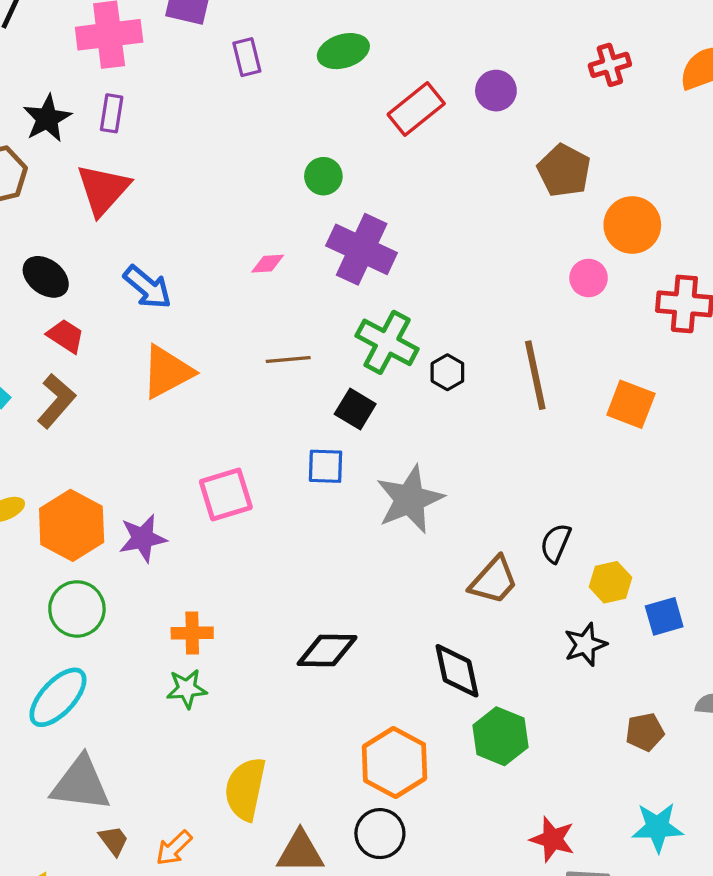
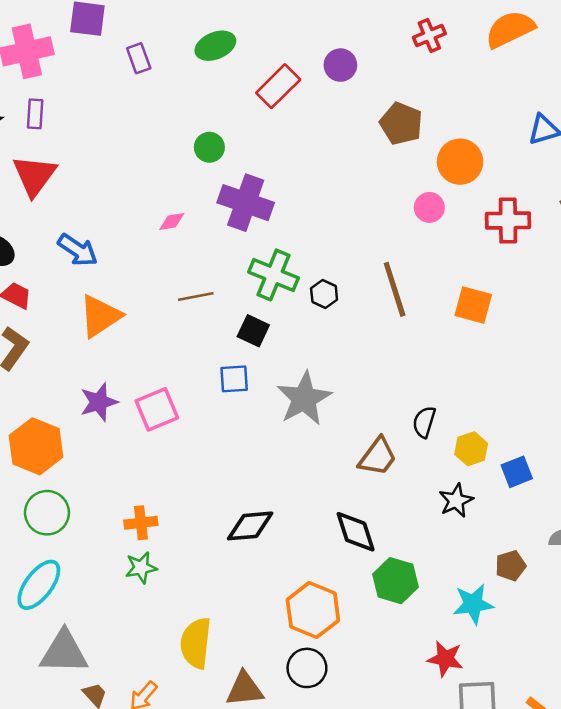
purple star: (143, 538) -> (99, 402), moved
cyan star: (657, 827) -> (473, 604), moved

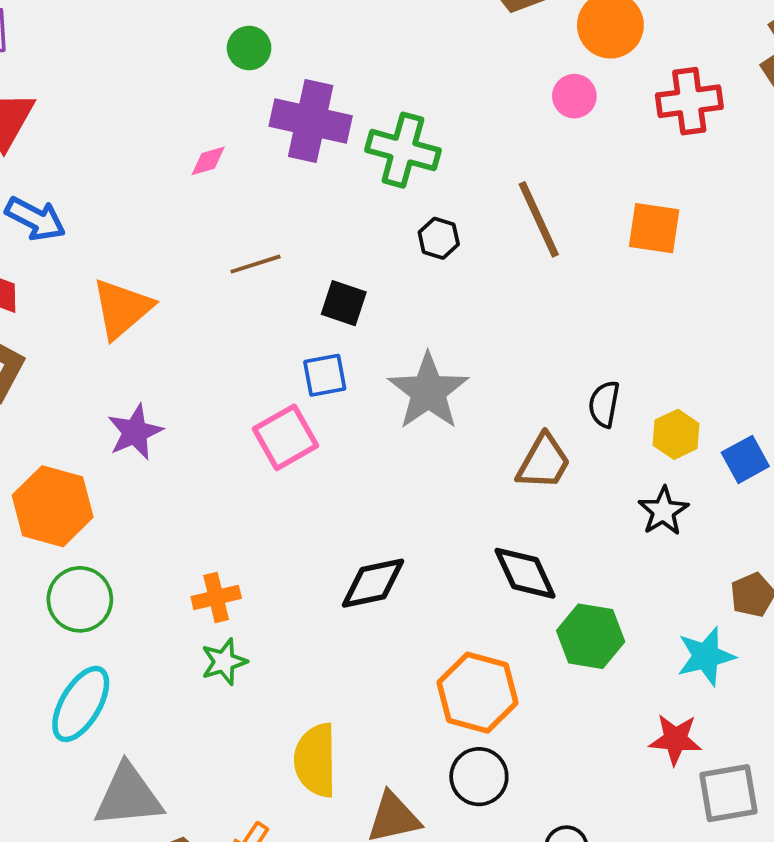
blue arrow: (78, 250) -> (35, 219), moved
green cross: (273, 275) -> (403, 150), moved
pink square: (157, 409) -> (285, 437), moved

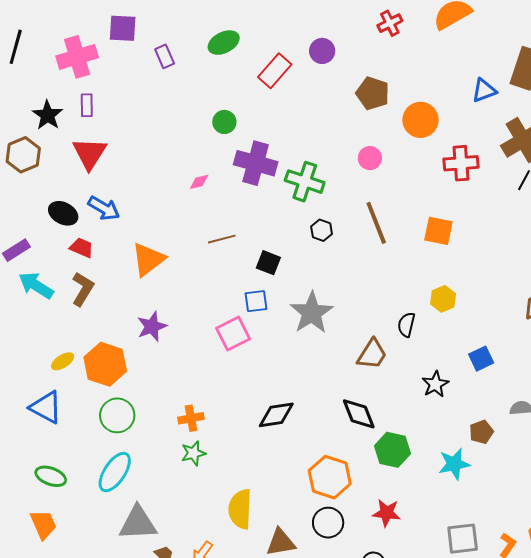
pink circle: (574, 96) -> (370, 158), moved
yellow hexagon: (676, 434) -> (443, 299), moved
red star: (675, 739) -> (387, 513), moved

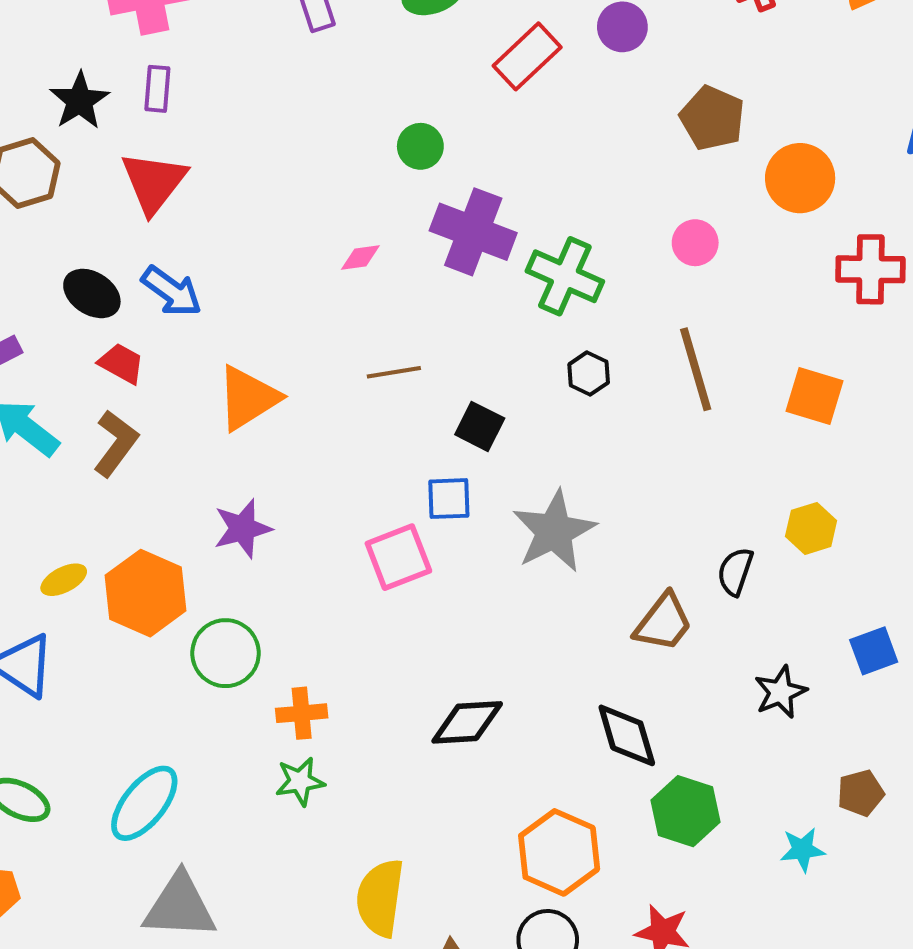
green circle: (117, 415) -> (226, 653), moved
cyan star: (454, 464) -> (802, 850), size x0.7

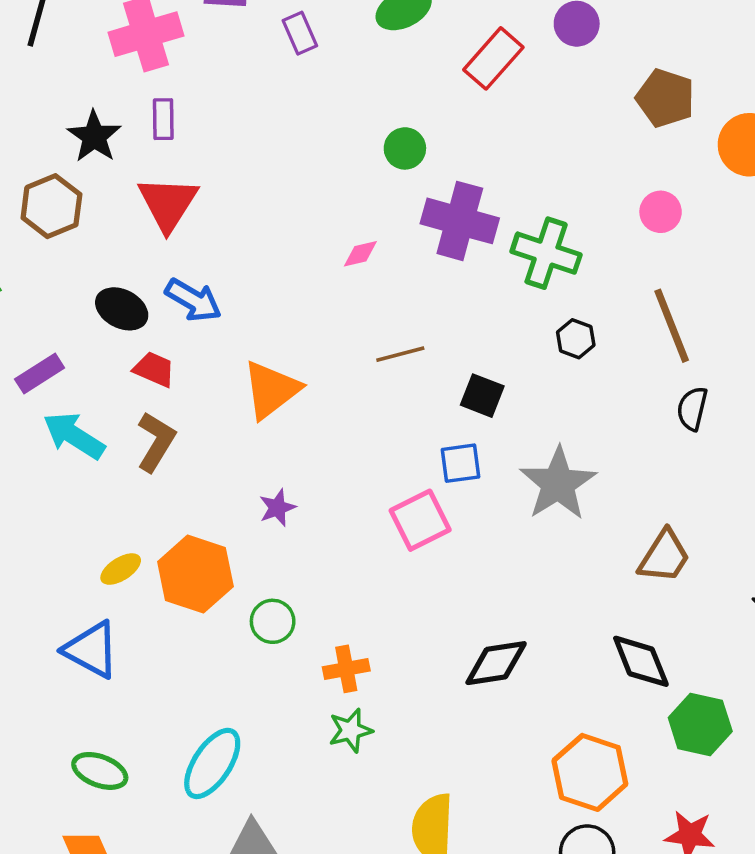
purple star: (243, 528) -> (277, 508), size x0.7
black semicircle: (735, 572) -> (692, 409), moved
green circle: (226, 653) -> (273, 621), size x0.7

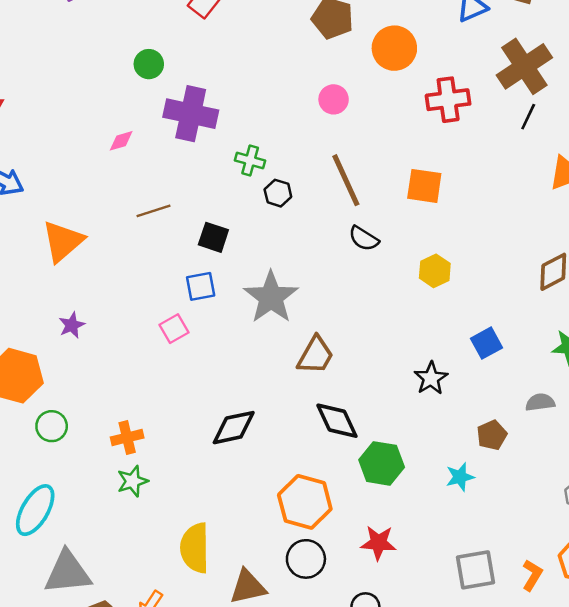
green cross: (546, 253) -> (250, 161), moved, size x0.6
black semicircle: (692, 409) -> (364, 238), turned -68
pink square: (420, 520) -> (174, 329), size x0.7
brown trapezoid: (664, 556) -> (315, 355), moved
green circle: (273, 621) -> (52, 426), moved

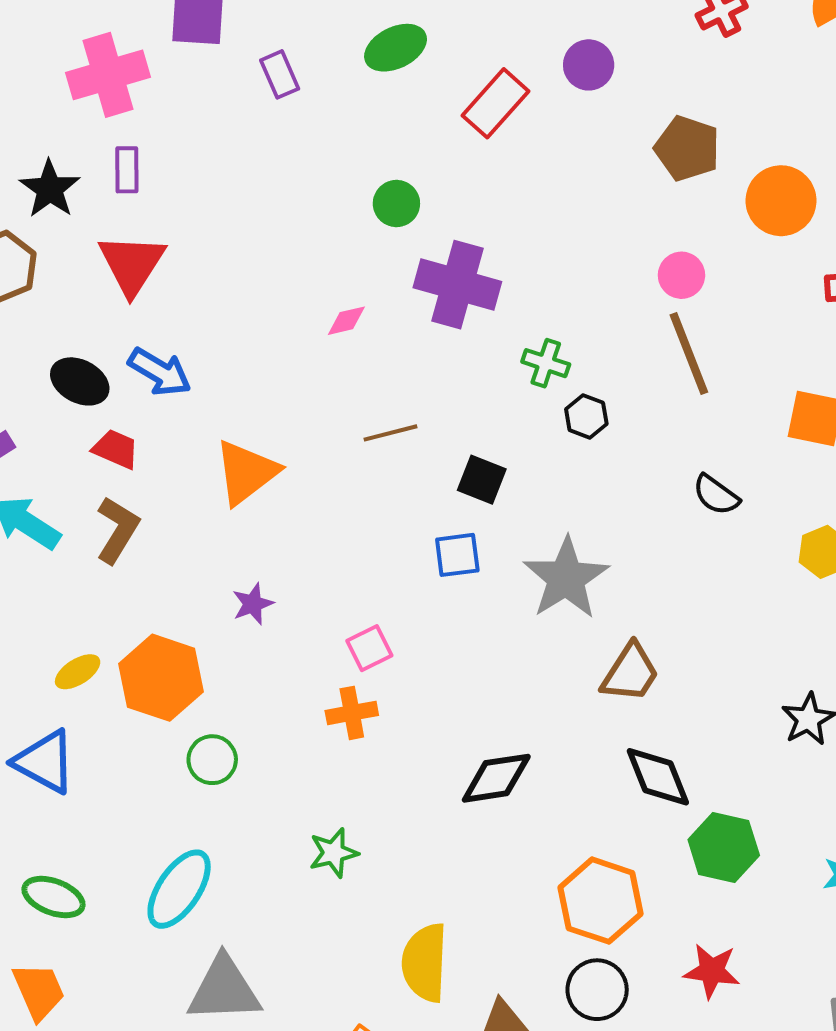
brown line: (346, 180) -> (689, 353), moved
pink square: (174, 329) -> (369, 648), moved
orange cross: (127, 437) -> (352, 713), moved

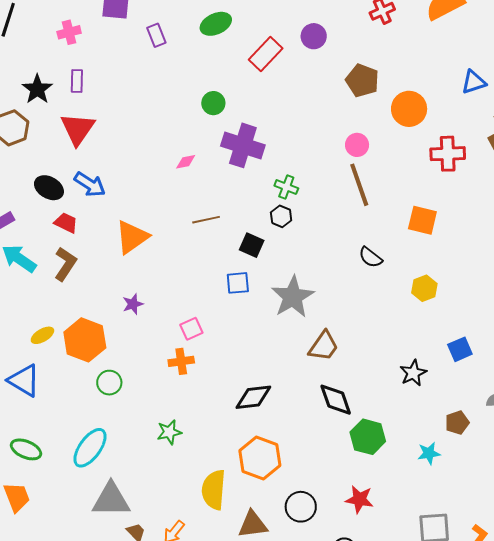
pink cross: (108, 75) -> (69, 32), size x0.6
black hexagon: (586, 416) -> (281, 216), moved
orange hexagon: (600, 901) -> (260, 458), moved

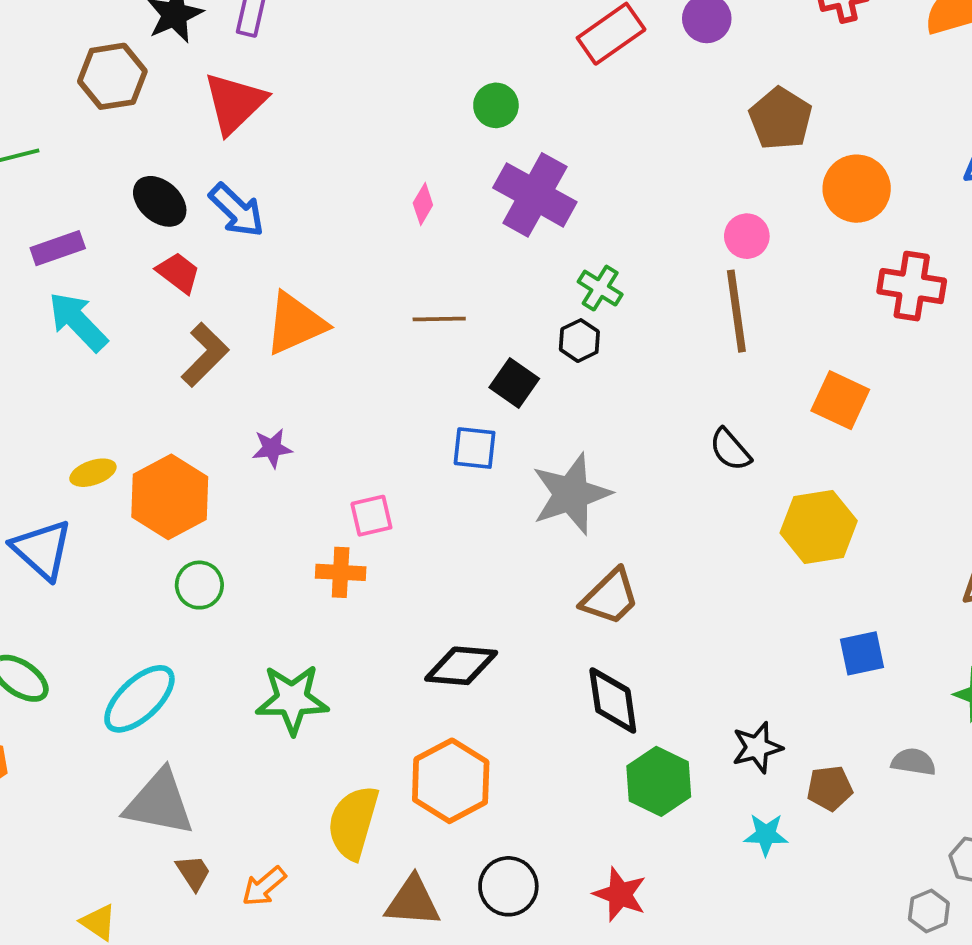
pink diamond: (186, 162) -> (423, 204), turned -60
brown L-shape: (65, 264) -> (205, 355), moved
yellow hexagon: (424, 288) -> (819, 527), size x1.5
black star: (413, 373) -> (757, 747), moved
green star: (169, 432) -> (292, 699), size x1.5

